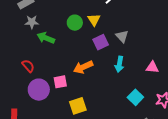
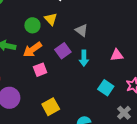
purple square: (101, 42) -> (63, 51), moved
orange arrow: (83, 67) -> (32, 50), moved
pink square: (60, 82) -> (40, 70), moved

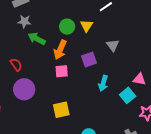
orange arrow: (32, 50) -> (60, 50), turned -48
cyan arrow: (84, 58) -> (103, 83), moved
cyan square: (106, 88) -> (128, 95), moved

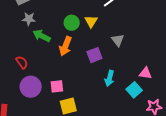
pink square: (62, 71) -> (57, 86), moved

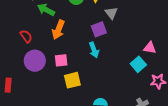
gray triangle: (118, 40) -> (111, 13), moved
orange arrow: (65, 46) -> (58, 30), moved
cyan arrow: (109, 78) -> (94, 50), moved, turned -35

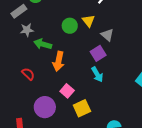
pink square: (61, 60) -> (67, 91), turned -32
purple circle: (35, 61) -> (45, 107), moved

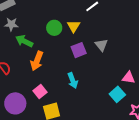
gray triangle: (107, 35) -> (101, 45), moved
purple square: (98, 53) -> (79, 50), moved

